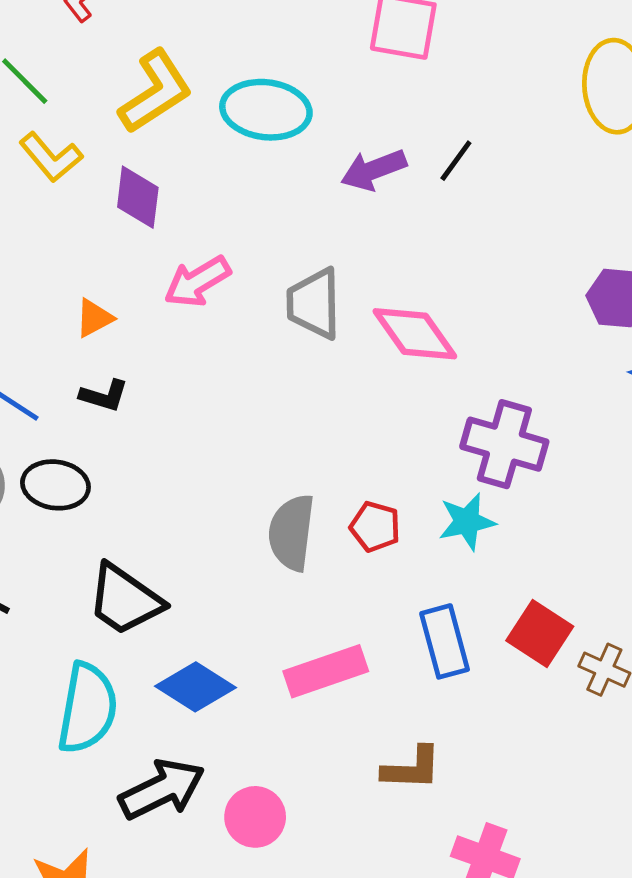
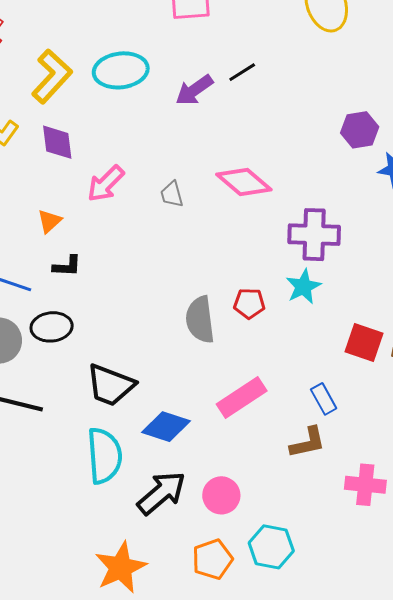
black line: (456, 161) -> (242, 72), turned 36
gray trapezoid: (314, 304) -> (172, 194), moved, size x0.6
blue rectangle: (445, 641) -> (324, 399), moved, size x0.7

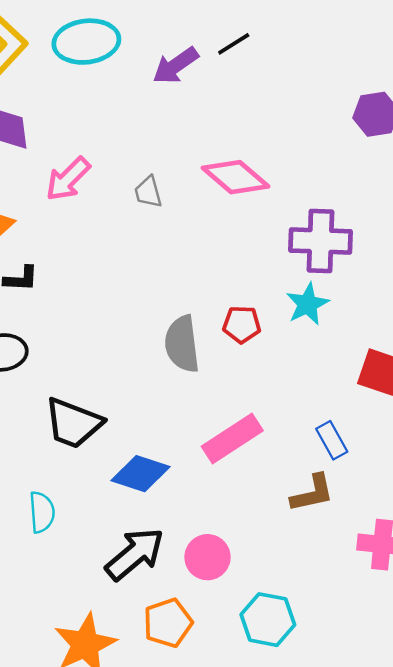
cyan semicircle: (104, 456) -> (42, 512), moved, size x0.6
orange pentagon: (212, 559) -> (168, 623), moved

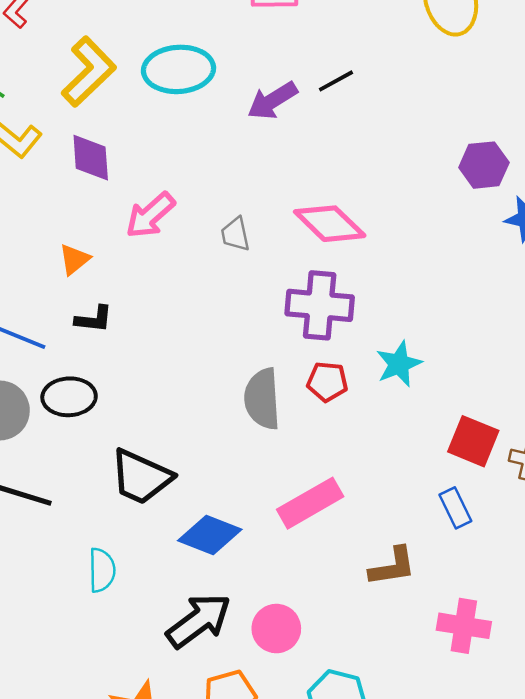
purple cross: (321, 241) -> (320, 305), moved
blue rectangle: (332, 440) -> (455, 508), moved

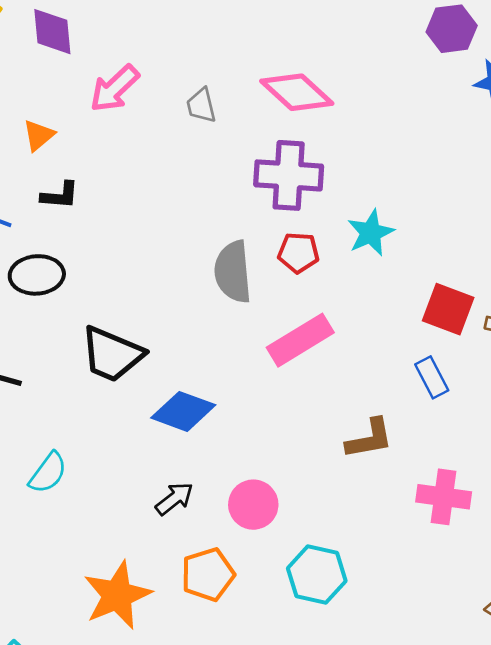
pink rectangle: (310, 503) -> (300, 340), moved
cyan semicircle: (102, 570) -> (48, 473), moved, turned 39
black arrow: (199, 621) -> (174, 499), size x0.6

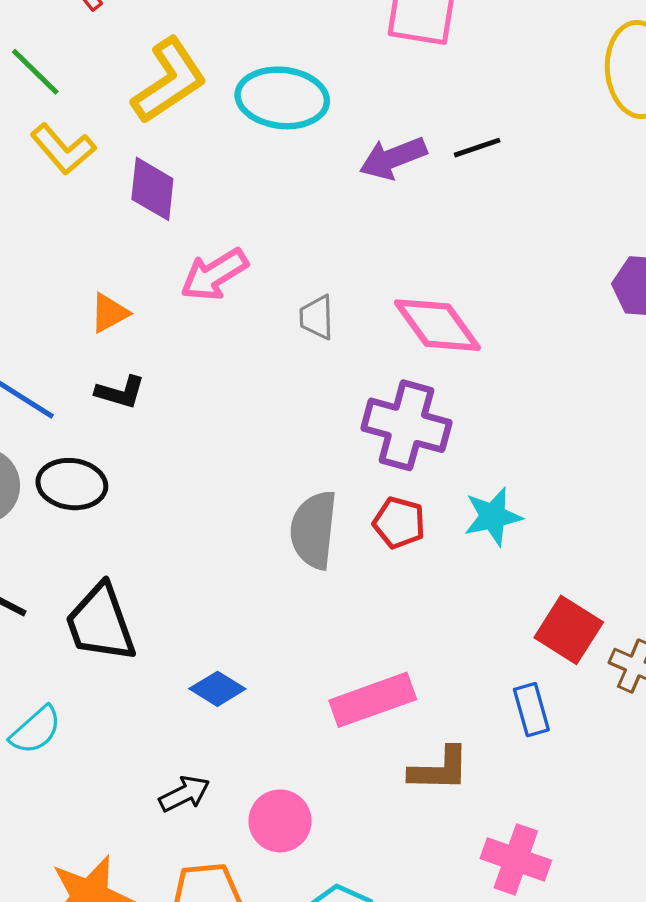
pink rectangle: (300, 340) -> (373, 700), moved
black trapezoid: (112, 354) -> (101, 623), moved, turned 36
blue diamond: (183, 411) -> (217, 689), size x0.7

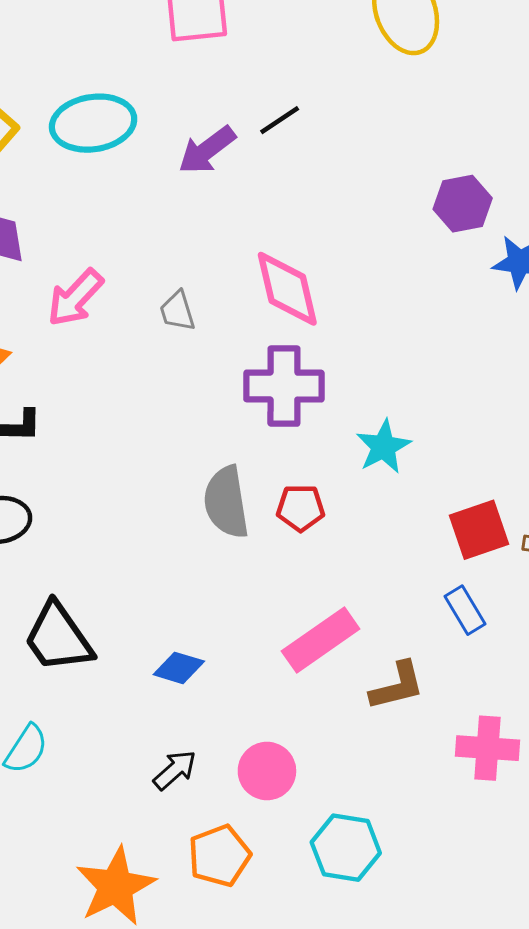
pink diamond: (437, 325) -> (287, 289), turned 38
red pentagon: (399, 523) -> (301, 508), moved
red square: (569, 630) -> (479, 530), turned -36

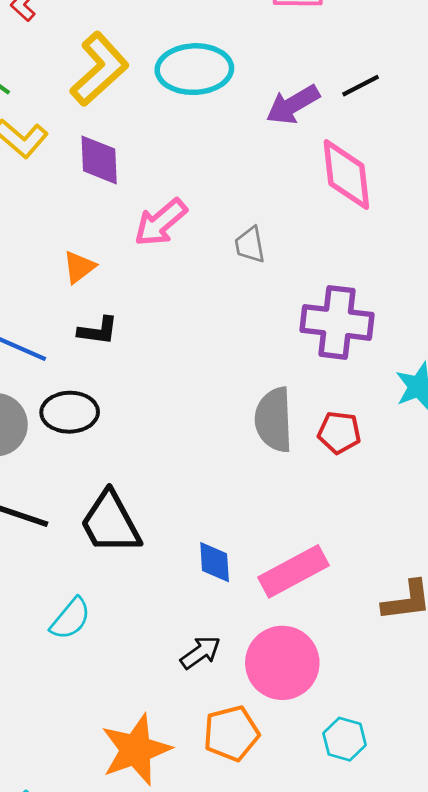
pink diamond: (287, 289) -> (346, 175), moved
pink rectangle: (321, 640) -> (294, 571), moved
blue diamond: (179, 668) -> (215, 562), turned 63
pink circle: (267, 771) -> (282, 663), size x1.4
cyan hexagon: (346, 848) -> (345, 739), size x0.7

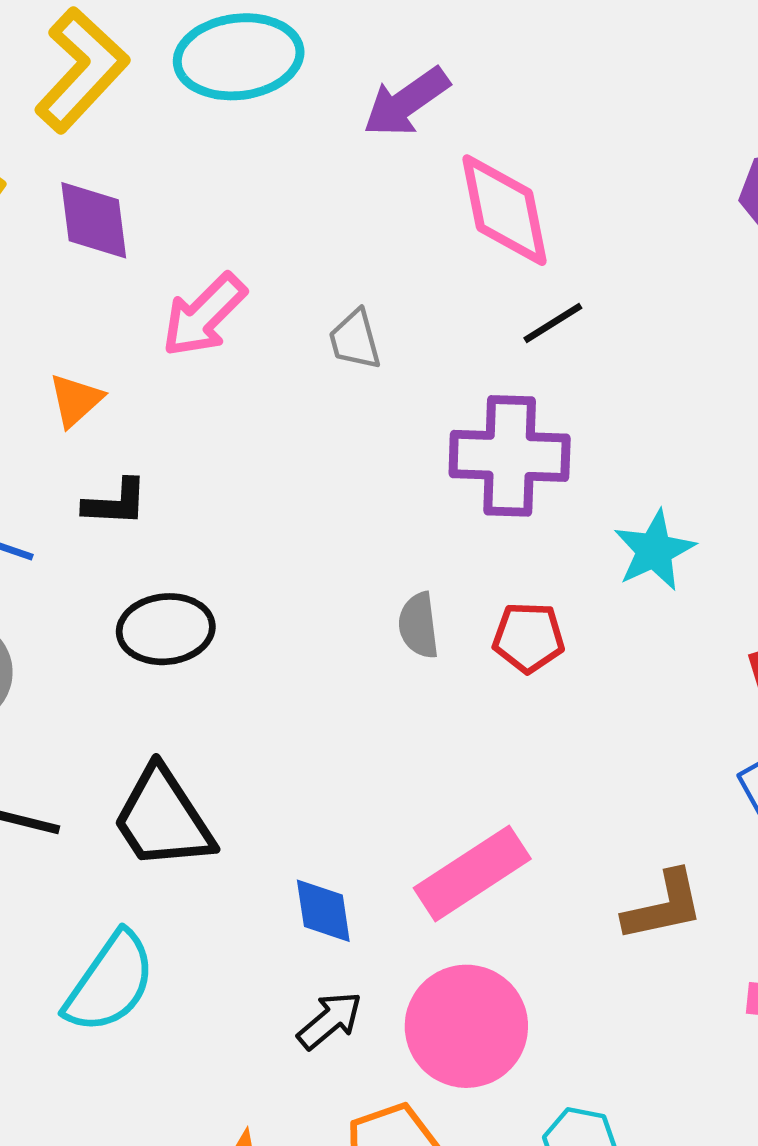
black line: (361, 86) -> (553, 323), moved
black ellipse: (70, 412) -> (166, 629), moved
gray semicircle: (274, 420) -> (419, 625), size x0.6
blue diamond: (215, 562) -> (323, 911), moved
cyan semicircle: (71, 619) -> (110, 983), size x1.4

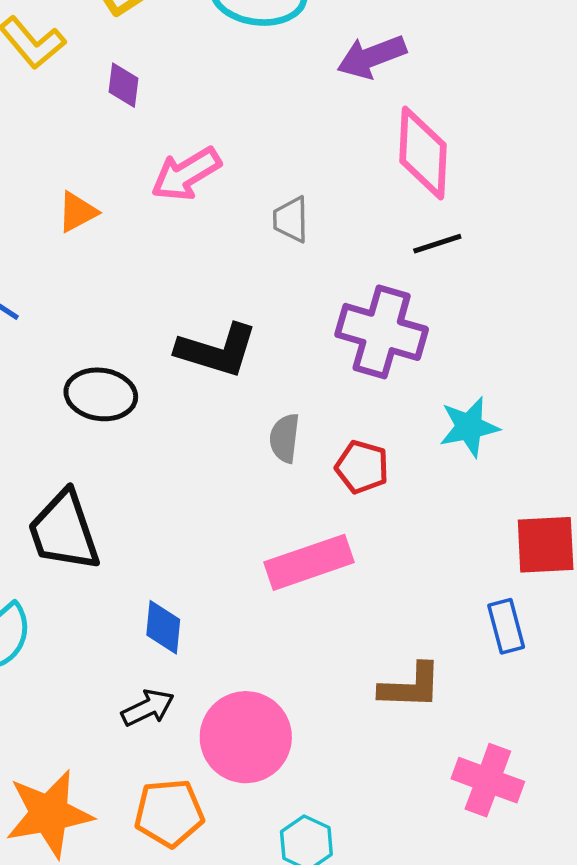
purple diamond: (94, 220) -> (124, 85), size x0.7
black L-shape: (116, 503) -> (217, 350), moved, size x1.6
pink rectangle: (472, 873) -> (309, 562), moved

